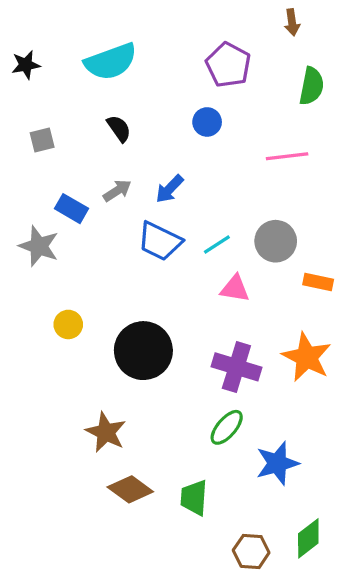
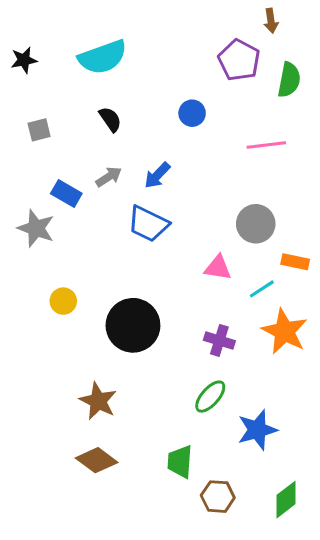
purple pentagon: (228, 65) -> (239, 60), moved
cyan line: (217, 244) -> (262, 289), moved
purple cross: (236, 367) -> (219, 340), size x0.7
brown diamond: (130, 489) -> (97, 460), moved
brown hexagon: (251, 551) -> (218, 497), moved

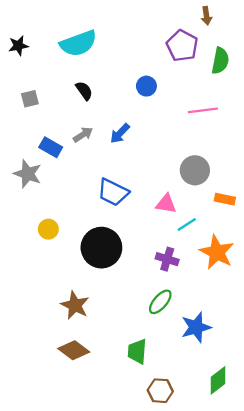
blue trapezoid: (148, 224) -> (113, 192), moved
cyan line: (262, 289) -> (187, 225), moved
brown hexagon: (218, 497) -> (160, 391), moved

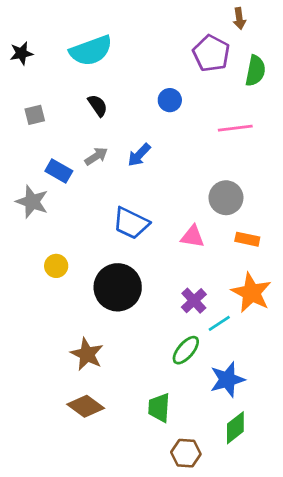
orange rectangle: (225, 199) -> (247, 239), moved
cyan line: (187, 225) -> (219, 323), moved
purple cross: (167, 259) -> (194, 301), turned 30
green diamond: (218, 380) -> (235, 428), moved

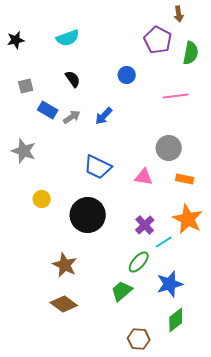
cyan semicircle: (91, 51) -> (68, 38), size x0.7
blue rectangle: (59, 171) -> (48, 110), moved
green trapezoid: (159, 408) -> (122, 291), moved, turned 45

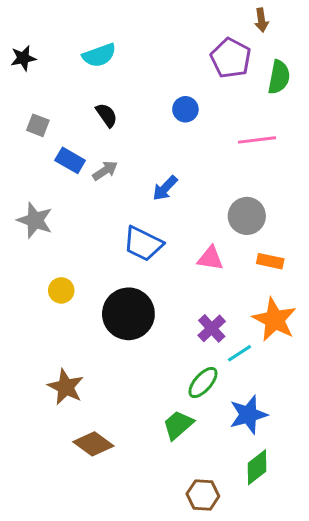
gray square: (26, 86) -> (38, 125), turned 35
blue arrow: (104, 116) -> (165, 188), moved
brown star: (65, 265) -> (66, 387), moved

